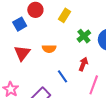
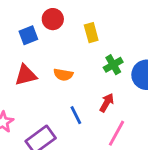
yellow rectangle: (65, 15) -> (91, 33), turned -56
red triangle: (22, 53) -> (26, 75), turned 30

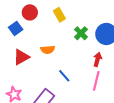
red arrow: (107, 103) -> (97, 59), moved

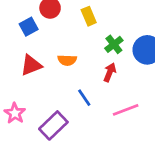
red arrow: (97, 59) -> (110, 72), moved
pink line: (96, 81) -> (126, 110), turned 48

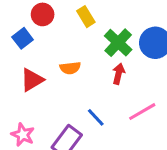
green cross: (114, 44) -> (118, 43), size x1.4
blue line: (84, 98) -> (96, 117), moved

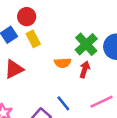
yellow rectangle: (86, 17) -> (33, 39), moved
orange semicircle: (70, 68) -> (63, 63), moved

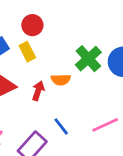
red circle: (27, 17) -> (32, 25), moved
red arrow: (85, 69) -> (38, 91), moved

